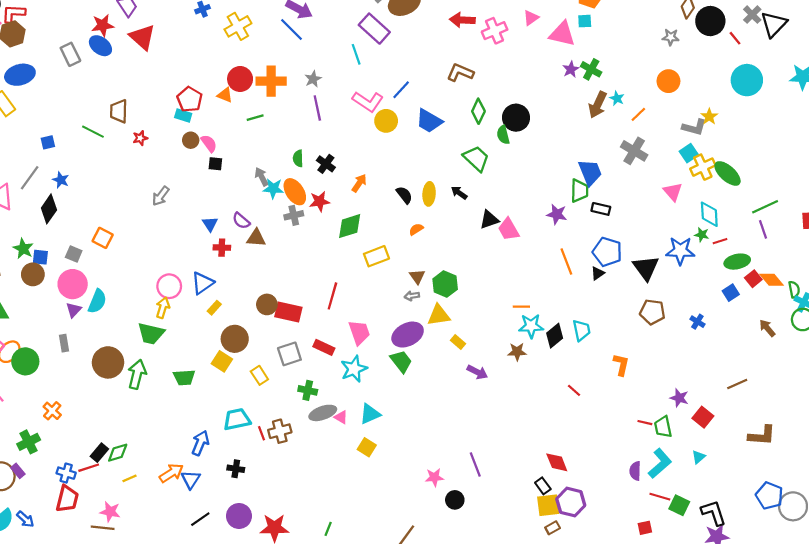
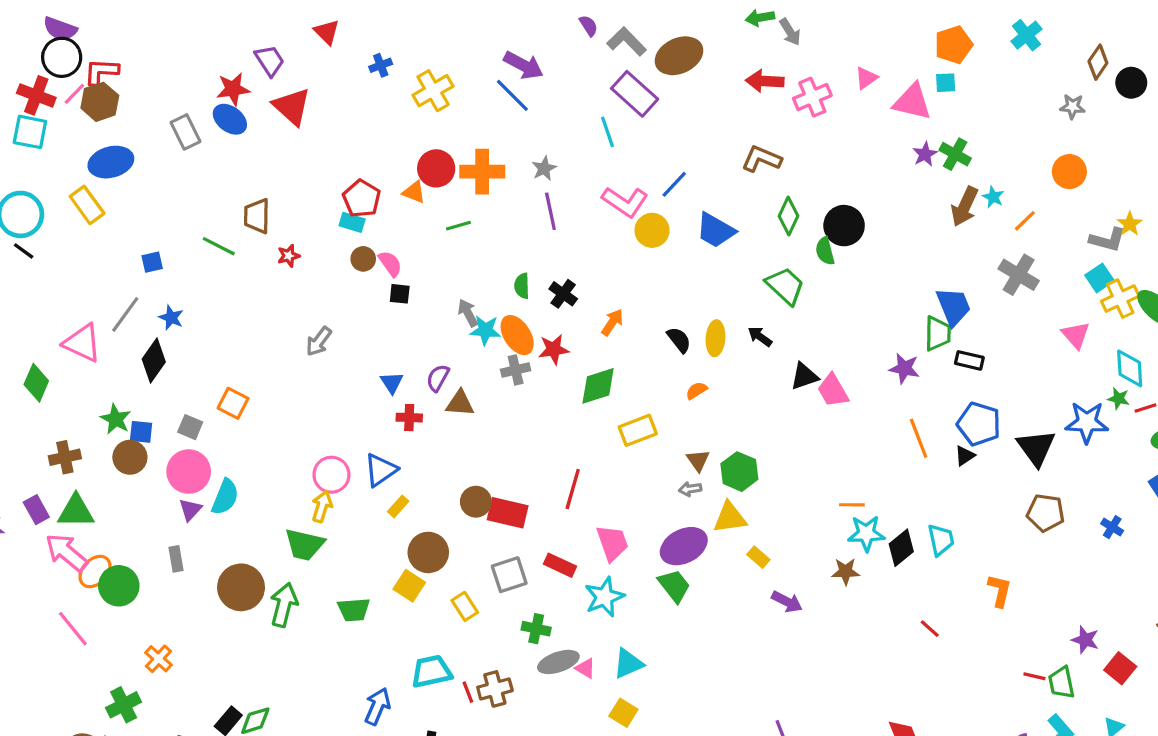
black circle: (710, 21) -> (1131, 83), size x0.7
purple semicircle: (241, 221) -> (438, 378), turned 78

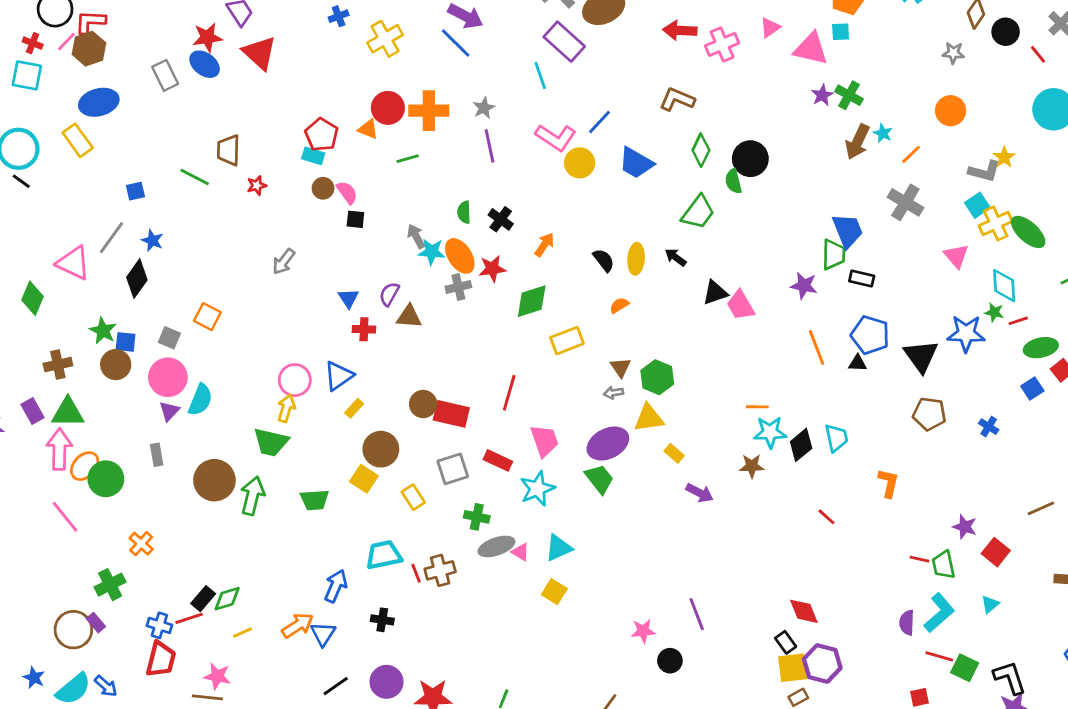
red cross: (36, 95) -> (33, 43), size x0.6
green trapezoid: (785, 286) -> (698, 212), turned 84
black triangle: (965, 456) -> (857, 363), turned 36
pink arrow: (66, 552) -> (59, 449), turned 51

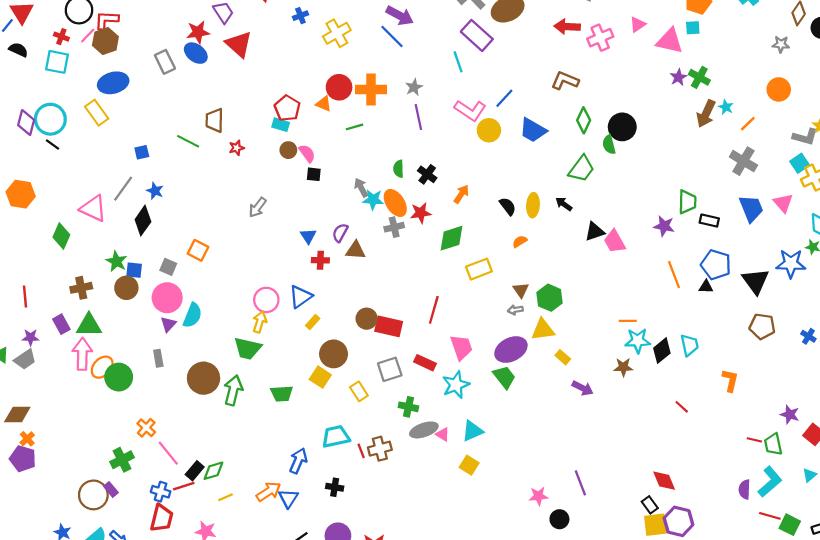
blue trapezoid: (848, 231) -> (751, 208), moved
pink line: (65, 517) -> (168, 453), moved

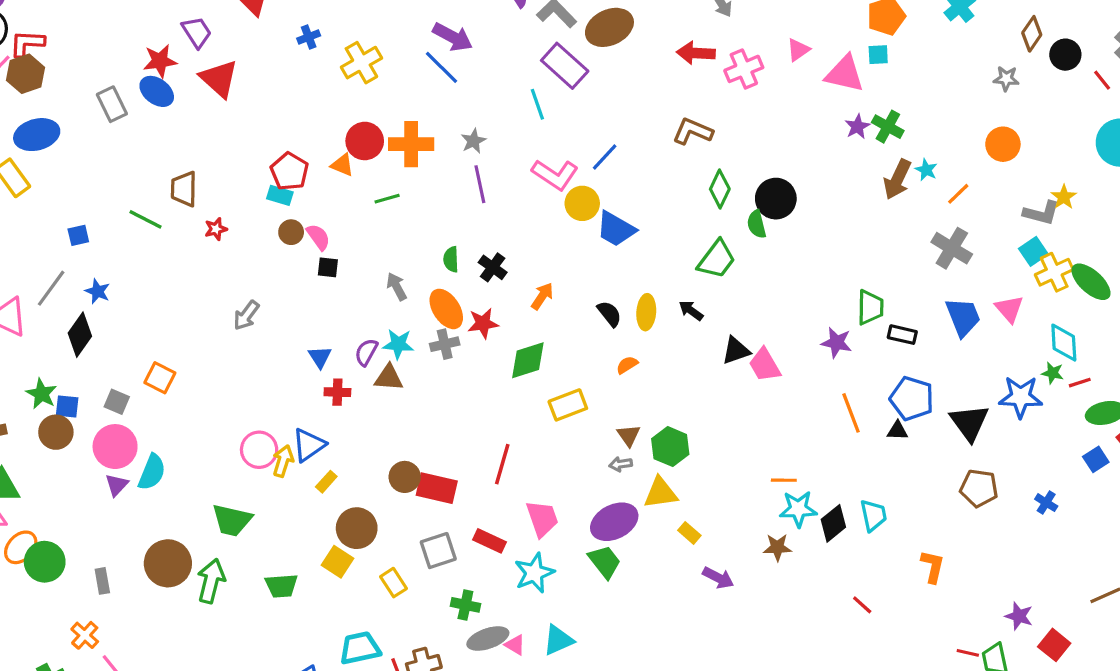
blue trapezoid: (533, 130) -> (616, 229), moved
cyan star: (373, 200) -> (398, 344), moved
yellow arrow: (260, 322) -> (283, 461), moved
gray rectangle: (158, 358) -> (102, 581), moved

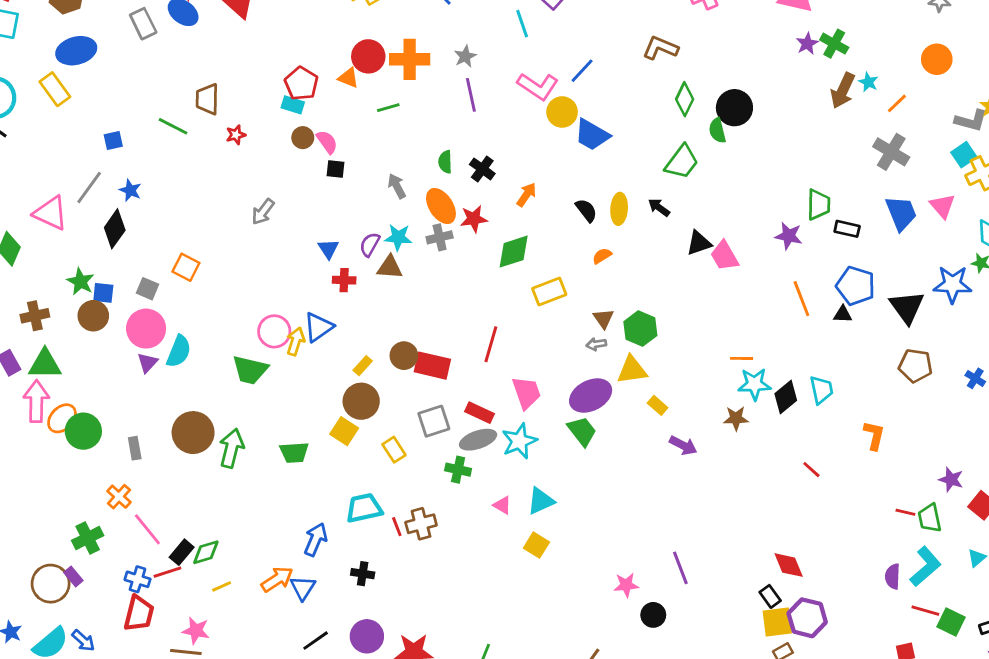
yellow rectangle: (326, 482) -> (363, 366), moved
green trapezoid: (232, 520) -> (250, 370), moved
gray ellipse: (488, 639) -> (478, 440), moved

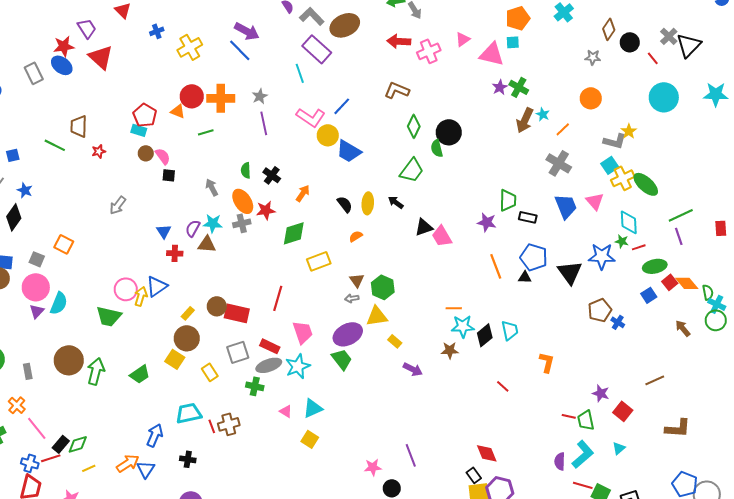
brown pentagon: (915, 366) -> (600, 310), moved, turned -30
green trapezoid: (294, 453) -> (140, 374), turned -30

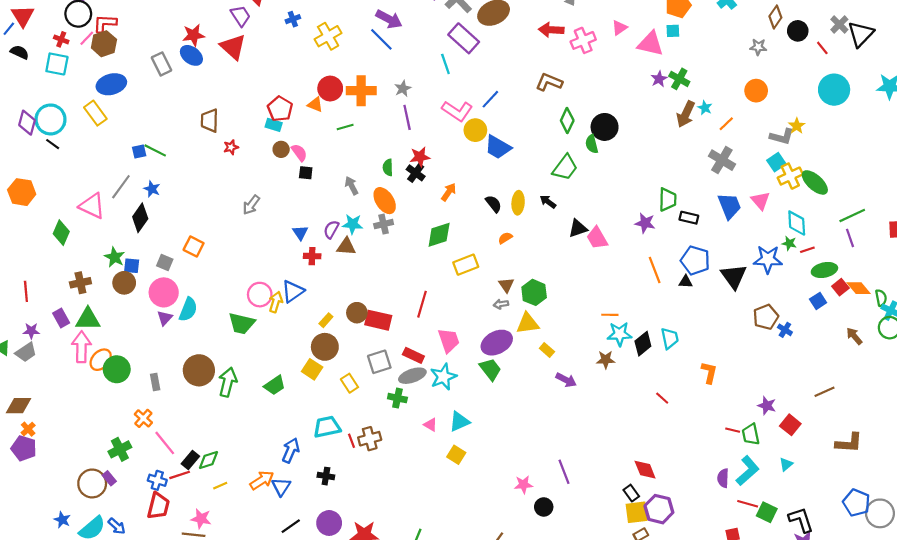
purple trapezoid: (87, 28) -> (241, 16), moved
green line: (55, 145) -> (155, 150), moved
red star: (266, 210) -> (420, 157), moved

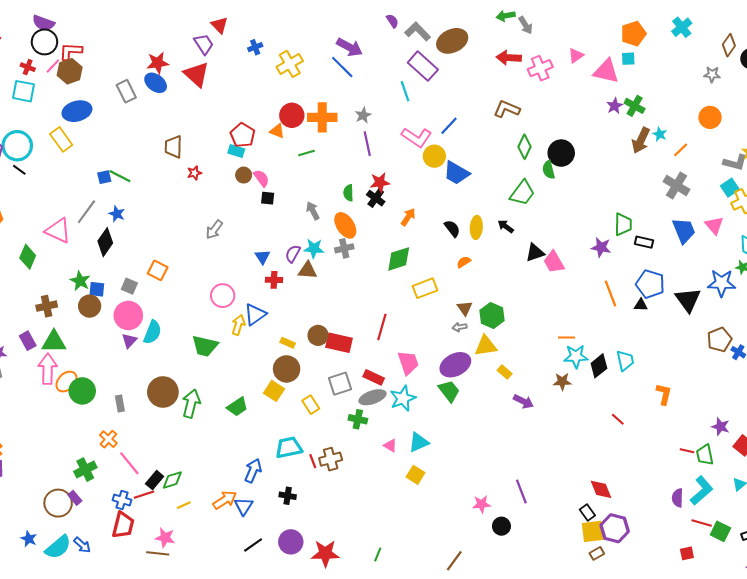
pink circle: (260, 295) -> (223, 296), moved
yellow rectangle: (326, 320) -> (288, 343), turned 72

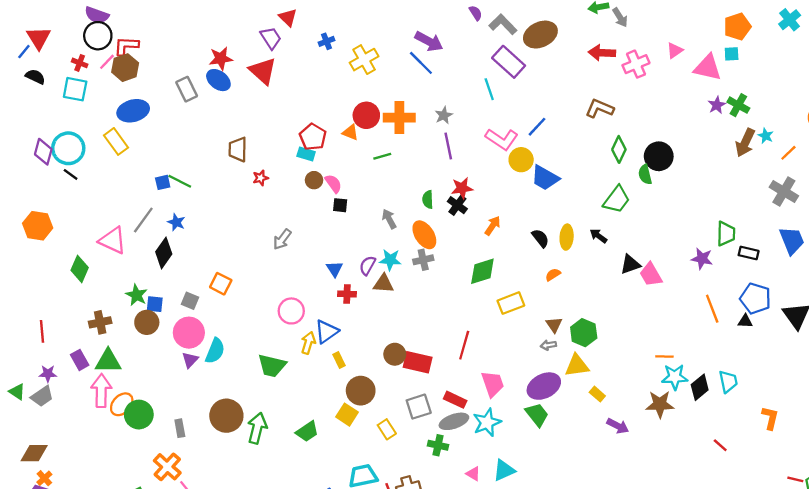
yellow rectangle: (288, 343) -> (339, 360), moved, turned 40
brown star: (562, 382) -> (660, 404), size x1.4
orange cross: (108, 439) -> (167, 467), size x1.4

